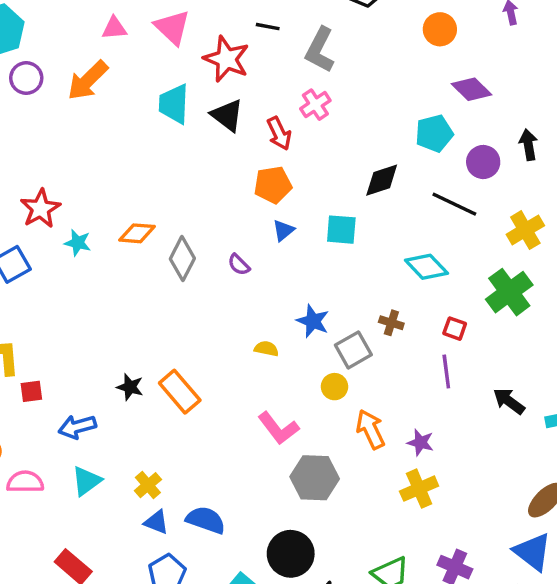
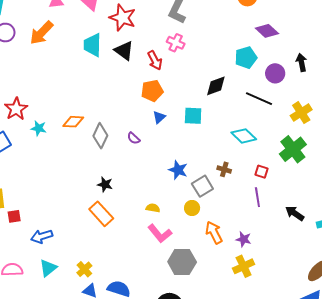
pink cross: (315, 105) -> (176, 43), turned -30
yellow semicircle: (266, 349) -> (153, 208), moved
black star: (130, 387) -> (105, 184), moved

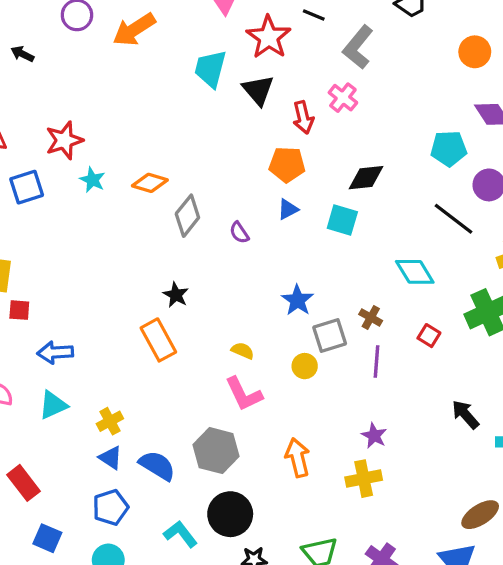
black diamond: (216, 86) -> (366, 178), moved
purple line: (257, 197) -> (377, 362), moved
orange arrow: (214, 232) -> (298, 458), moved
gray hexagon: (182, 262) -> (216, 451), moved

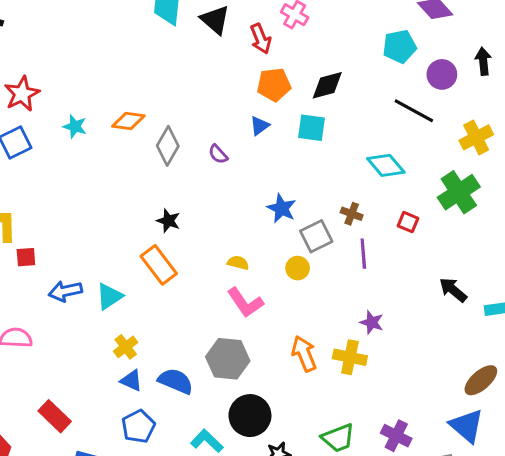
red star: (64, 140) -> (22, 94), moved
orange pentagon: (287, 164) -> (274, 85), moved
cyan triangle: (53, 405) -> (109, 296), moved
yellow cross: (364, 479) -> (350, 357), moved, turned 32

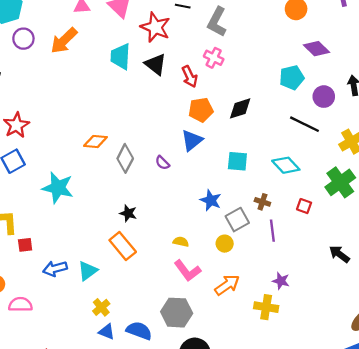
cyan star: (75, 126) -> (58, 188), moved, size x1.8
blue triangle: (260, 126) -> (192, 140), size x1.5
cyan square: (311, 128) -> (237, 161), moved
orange arrow: (304, 354) -> (227, 285), moved, turned 80

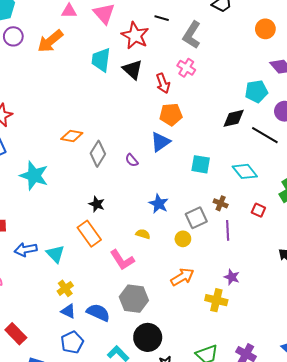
black diamond: (240, 108) -> (234, 118), moved
blue star: (211, 200) -> (159, 204), moved
cyan triangle: (88, 271) -> (55, 254), turned -42
pink L-shape: (187, 271) -> (122, 260), moved

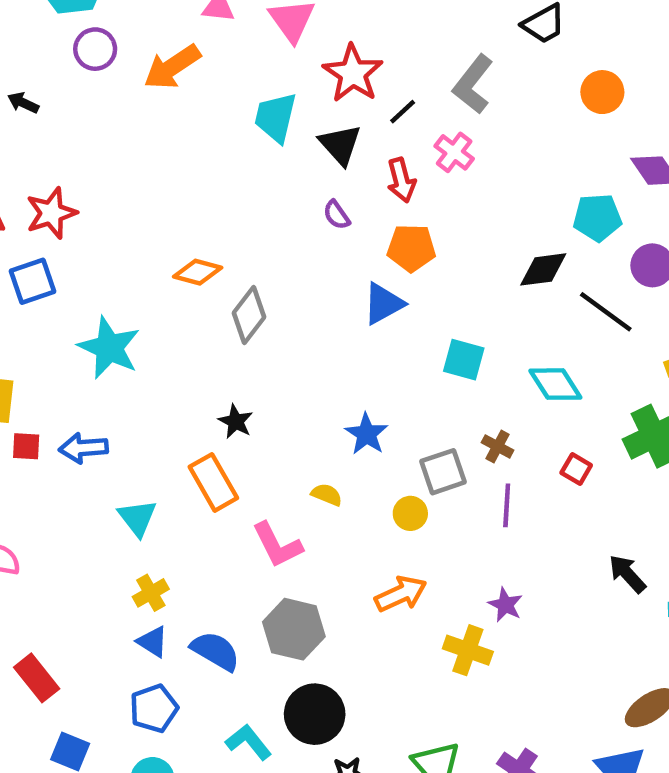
black line: (162, 18) -> (403, 112), moved, turned -64
orange circle: (265, 29) -> (602, 92), moved
purple semicircle: (132, 160) -> (337, 215), moved
blue arrow: (26, 250) -> (83, 448), moved

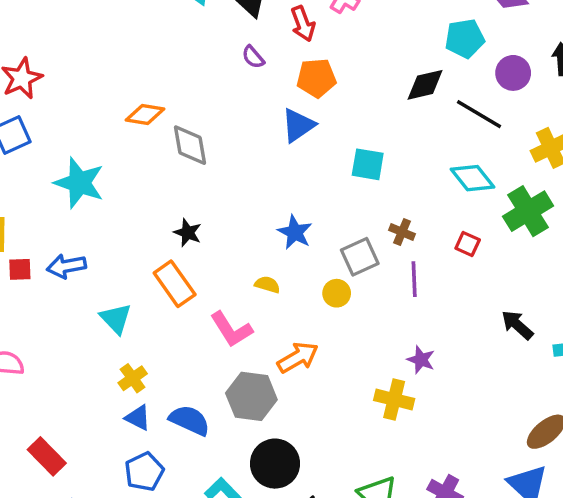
gray diamond: (249, 315) -> (190, 145), turned -42
cyan diamond: (555, 384) -> (472, 178), moved
orange arrow: (401, 594) -> (298, 357), moved

